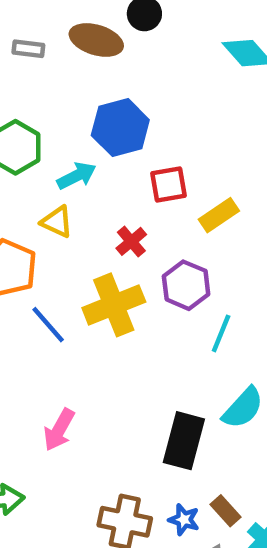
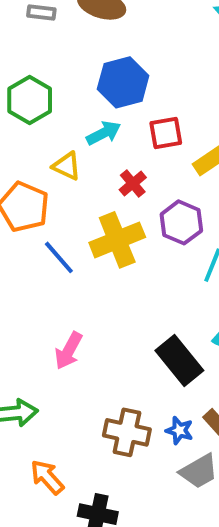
cyan arrow: (77, 176) -> (104, 133), moved
black rectangle: (184, 441) -> (179, 360), turned -54

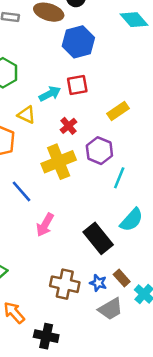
blue hexagon: (123, 82) -> (78, 42), moved
red square: (166, 133) -> (77, 85), moved
blue line: (59, 257) -> (21, 191), moved
pink arrow: (69, 351) -> (45, 225), moved

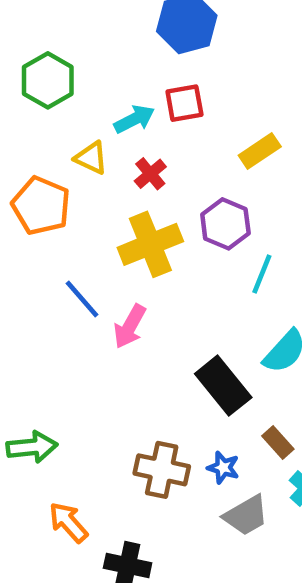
red cross: (68, 126) -> (150, 174), moved
pink arrow: (45, 225) -> (130, 326), moved
brown rectangle: (122, 278) -> (278, 443), moved

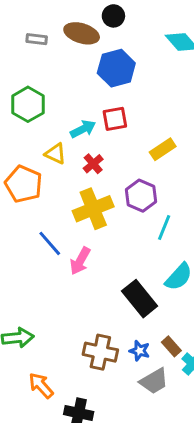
brown rectangle: (278, 443) -> (171, 346), moved

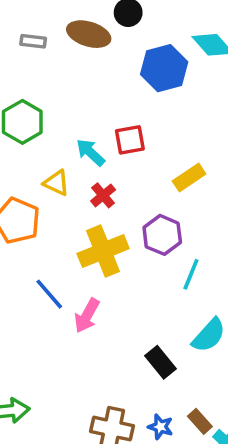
blue hexagon: (116, 68) -> (164, 68), moved
cyan arrow: (83, 129) -> (90, 152), turned -110
black rectangle: (140, 299) -> (160, 362), size x0.7

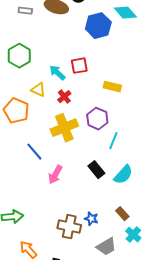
yellow rectangle: (189, 178) -> (112, 87), turned 48
pink arrow: (87, 316) -> (55, 175), moved
black rectangle: (160, 362) -> (96, 170), moved
brown rectangle: (200, 421) -> (122, 214), moved
blue star: (160, 427) -> (91, 219), moved

